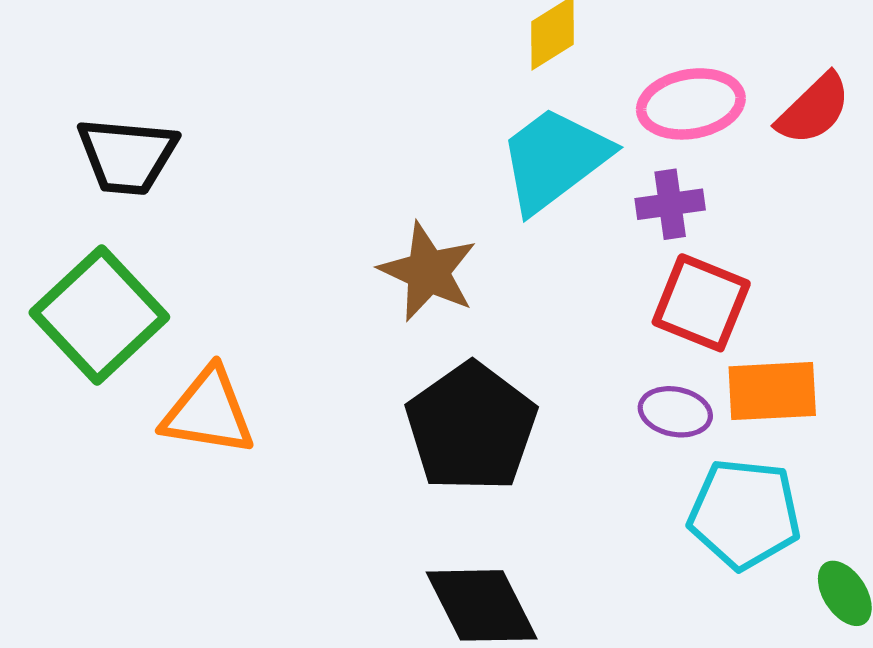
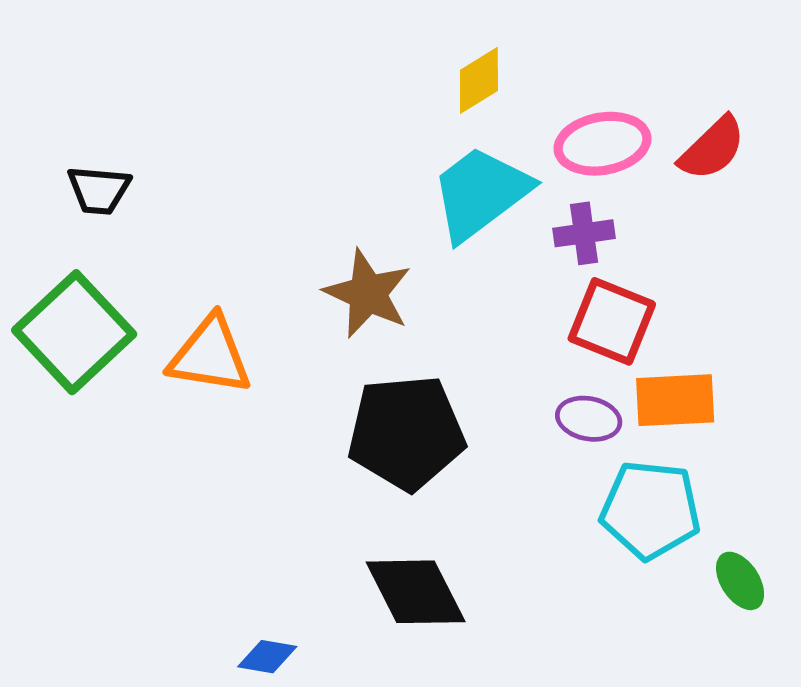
black trapezoid: (127, 156) -> (99, 190), size x0.7
orange triangle: (208, 412) -> (210, 355), moved
black pentagon: (471, 427) -> (406, 433), turned 30

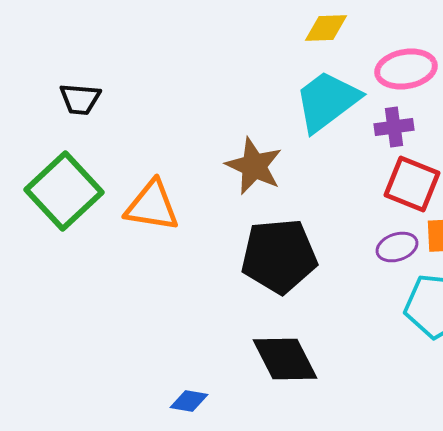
yellow diamond: (479, 80) -> (326, 28), turned 30
purple ellipse: (589, 419) -> (397, 247), turned -30

